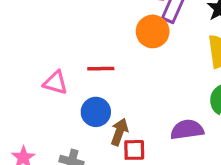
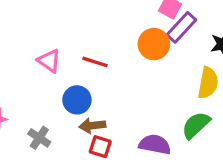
brown arrow: (119, 132) -> (92, 126), turned -135

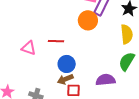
blue circle: (77, 100) -> (67, 64), moved

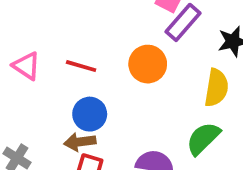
orange circle: (88, 20) -> (148, 64), moved

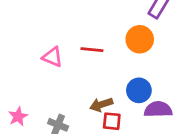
blue circle: (90, 114) -> (139, 90), moved

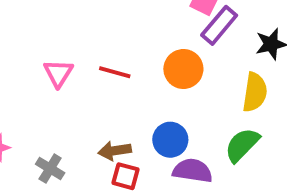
pink triangle: (53, 57) -> (58, 73), turned 30

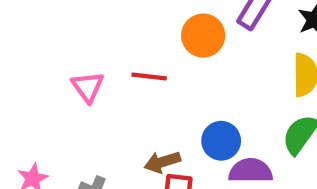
orange circle: (183, 69) -> (203, 36), moved

